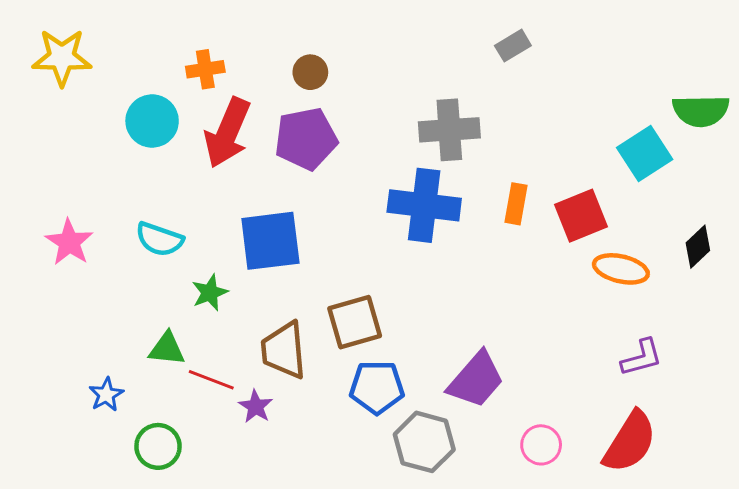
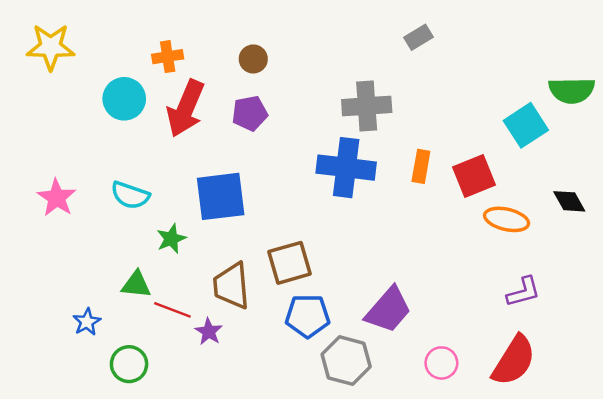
purple pentagon: (306, 139) -> (250, 113), size x0.7
black diamond: (698, 247) -> (569, 201), turned -76

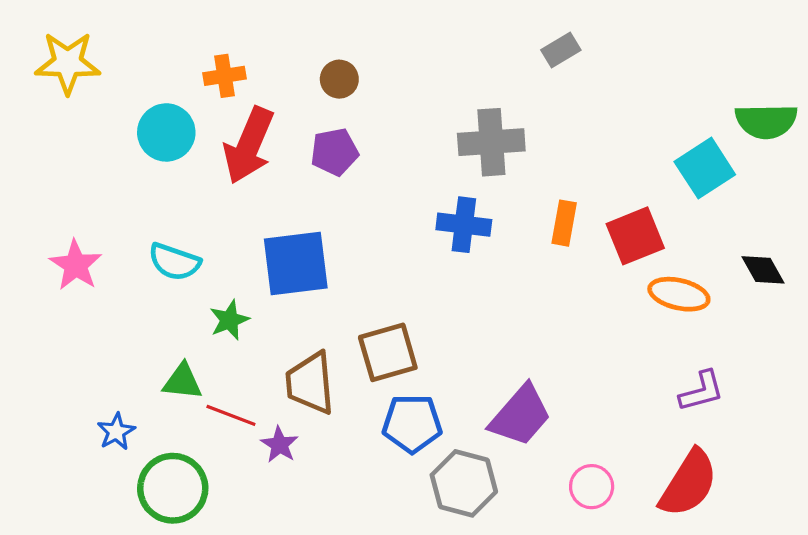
blue cross: (346, 168) -> (464, 225), size x0.7
green circle: (129, 364) -> (173, 488), size x1.4

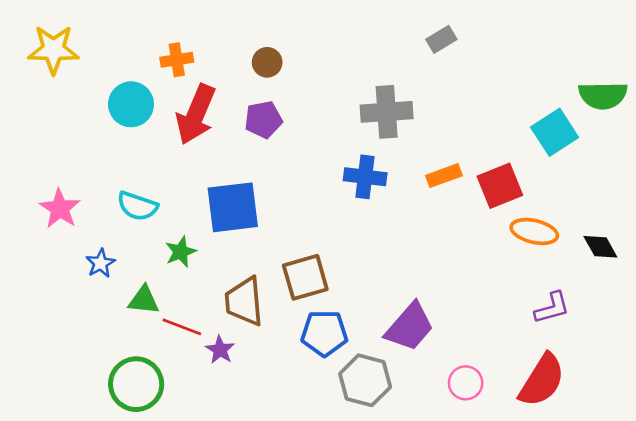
orange rectangle: (564, 223) -> (444, 176), turned 60
black diamond: (763, 270) -> (600, 247), moved
blue star: (116, 432) -> (100, 263), moved

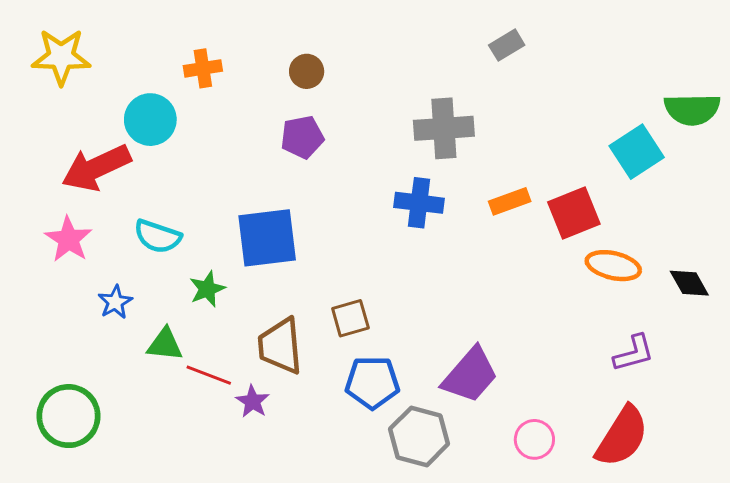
red arrow: (196, 114) -> (96, 168), moved, turned 42
brown square: (305, 277) -> (350, 318), size x0.7
green circle: (136, 384) -> (68, 416), moved

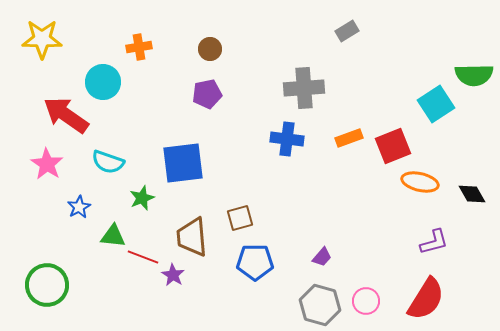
red arrow: (96, 168) -> (66, 115), turned 60
purple trapezoid: (470, 375) -> (322, 257), size x0.5
gray hexagon: (419, 436) -> (320, 305), moved

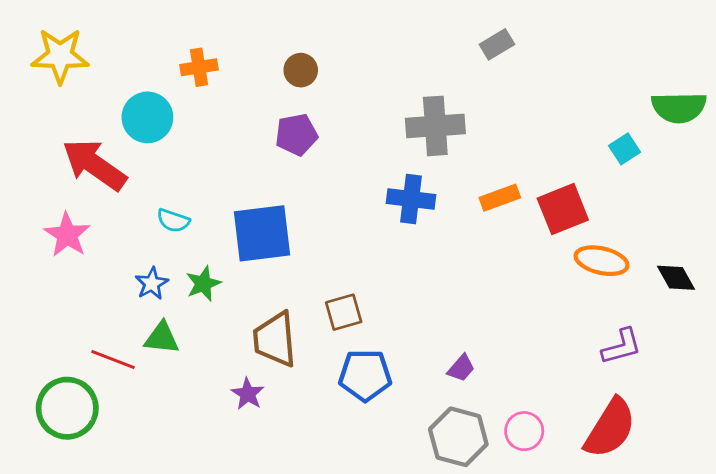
cyan square: (436, 104) -> (624, 149), size x0.6
cyan semicircle: (108, 162) -> (173, 221), moved, size x0.7
blue star: (79, 207) -> (152, 284), moved
red line: (143, 257) -> (113, 359), moved

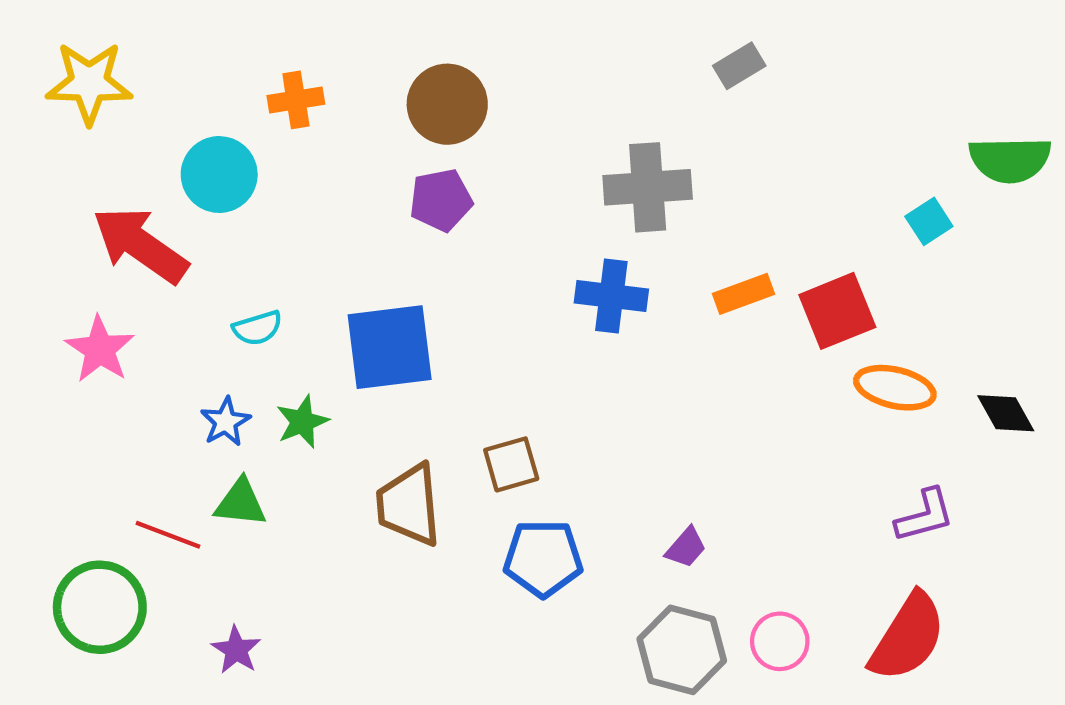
brown circle: (301, 70) -> (447, 104), size x1.6
cyan semicircle: (173, 221) -> (258, 328), turned -36
purple star: (248, 394) -> (236, 650), moved

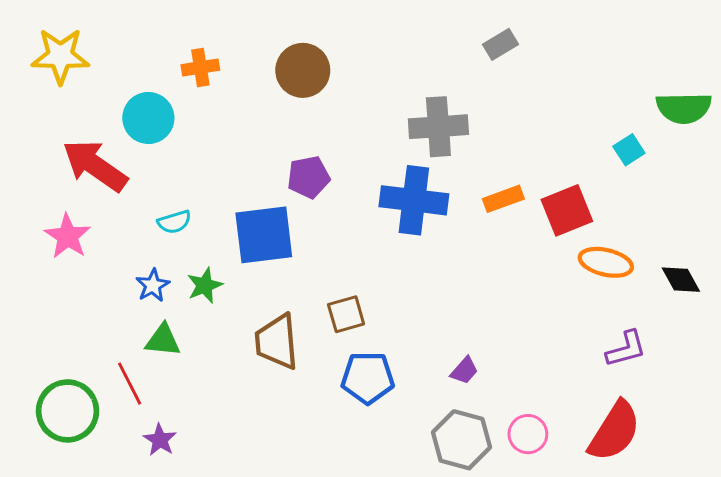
purple pentagon: (441, 200) -> (309, 177), moved
blue cross: (611, 296) -> (414, 200), size x1.4
red line: (168, 535) -> (130, 384), moved, turned 42

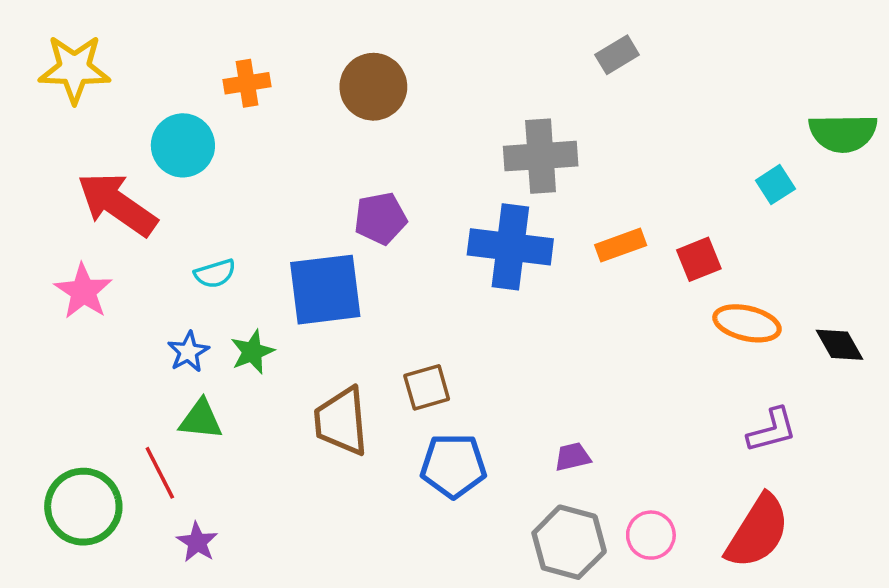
red square: (567, 210) -> (699, 259), size x0.7
purple trapezoid: (464, 371) -> (573, 457), turned -144

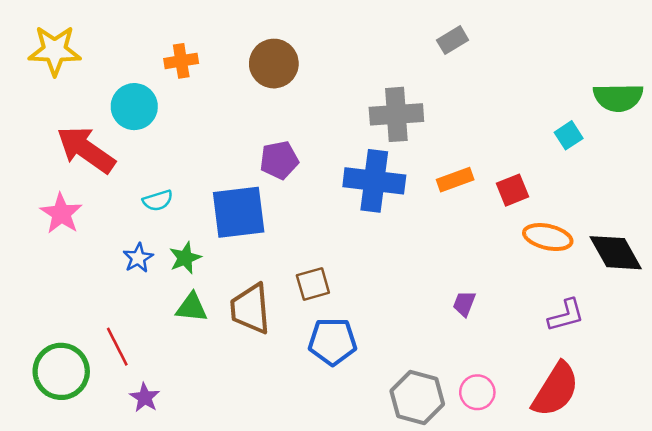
black diamond: (839, 345) -> (616, 253), size x1.5
green triangle: (201, 419) -> (192, 307), moved
purple trapezoid: (573, 457) -> (464, 304), moved, turned -56

